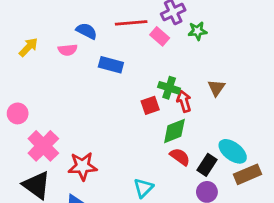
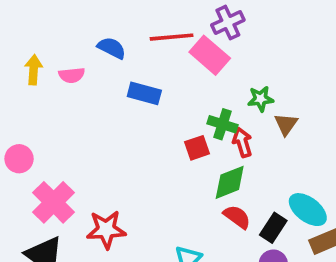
green star: (197, 31) -> (261, 99), moved
pink rectangle: (160, 36) -> (210, 55), size x1.5
yellow arrow: (28, 47) -> (34, 70), turned -40
pink semicircle: (68, 50) -> (72, 75), moved

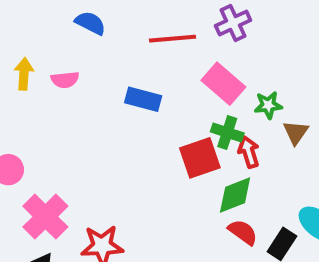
blue semicircle: (112, 48) -> (90, 23), moved
pink rectangle: (210, 55) -> (223, 84), moved
red square: (197, 148) -> (200, 158), size x1.5

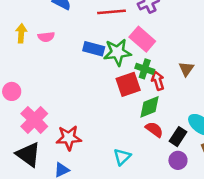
green star: (268, 105) -> (117, 52), moved, size x1.6

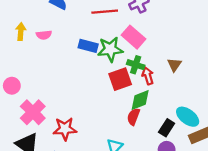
red semicircle: (154, 129) -> (133, 117), moved, turned -105

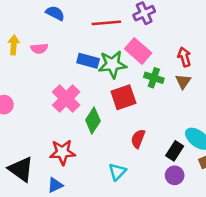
green cross: (136, 65) -> (154, 78), moved
red arrow: (148, 76) -> (184, 57), moved
green diamond: (140, 100) -> (93, 120), moved, turned -35
pink cross: (33, 112) -> (66, 98), moved

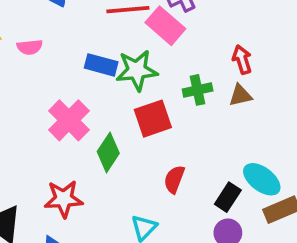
pink rectangle: (138, 51) -> (165, 26), moved
green cross: (154, 78) -> (198, 90), turned -30
brown triangle: (183, 81) -> (240, 95), turned 42

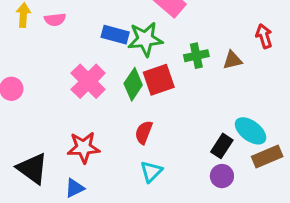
red arrow: (242, 60) -> (264, 36), moved
green diamond: (108, 152) -> (133, 84), moved
red semicircle: (174, 179) -> (144, 132), moved

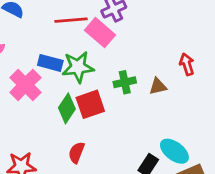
pink cross: (88, 81) -> (25, 85), moved

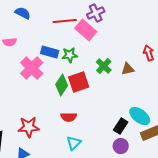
green star: (78, 67) -> (70, 55), size x0.7
green cross: (125, 82) -> (104, 66), turned -35
red semicircle: (77, 153) -> (69, 117), turned -112

